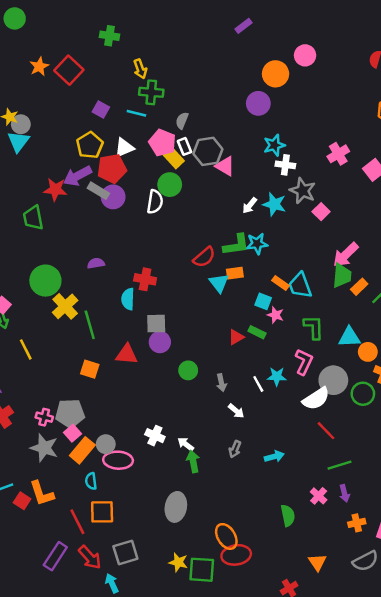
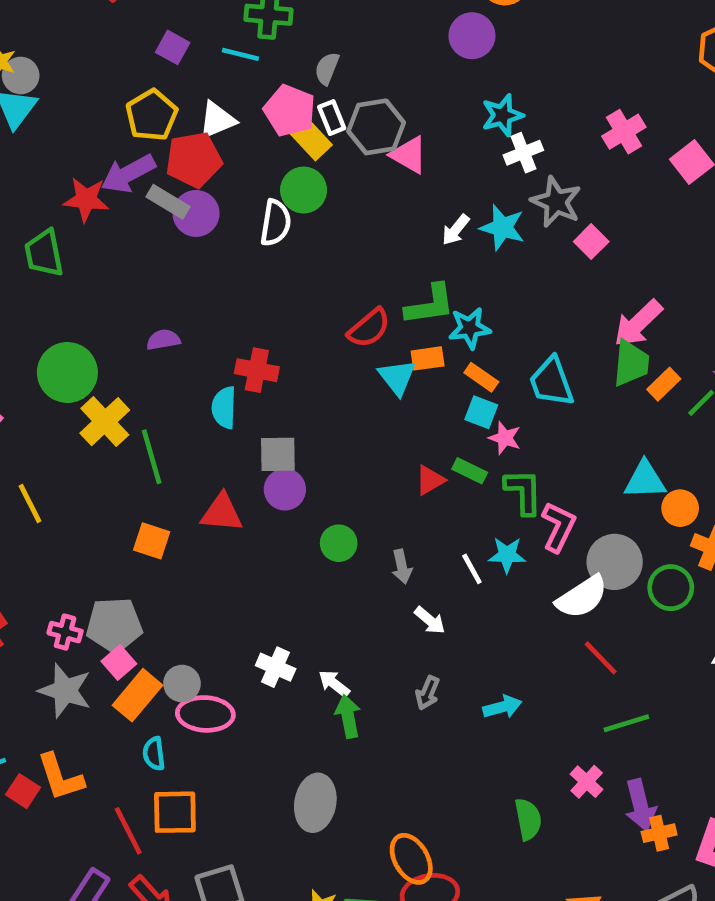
white cross: (285, 165) -> (523, 153), turned -30
cyan star: (257, 244) -> (470, 328), moved
orange rectangle: (280, 283) -> (481, 377), moved
green L-shape: (314, 327) -> (523, 492), moved
purple arrow: (344, 493) -> (640, 805), moved, size x1.5

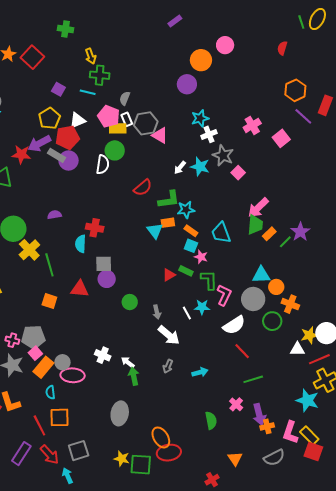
yellow rectangle: (311, 139) -> (118, 128), turned -48
red semicircle: (369, 328) -> (143, 188), moved
gray circle: (615, 562) -> (253, 299), moved
white arrow: (430, 620) -> (169, 335), size x1.6

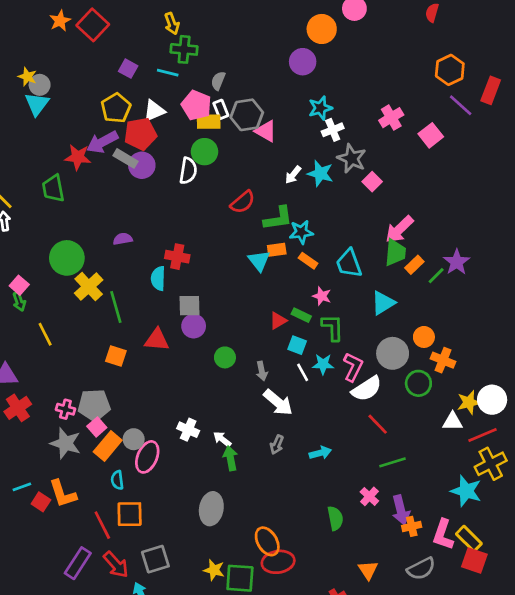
cyan square: (191, 246) -> (297, 345), moved
cyan triangle: (261, 275) -> (383, 303), moved, turned -30
pink L-shape: (224, 295) -> (353, 367), moved
pink ellipse: (73, 375) -> (147, 457), turned -70

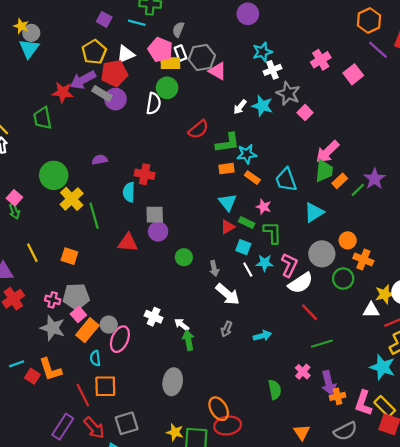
cyan triangle: (259, 261) -> (228, 202), moved
yellow line: (45, 334) -> (32, 253), moved
orange square: (116, 356) -> (69, 256), moved

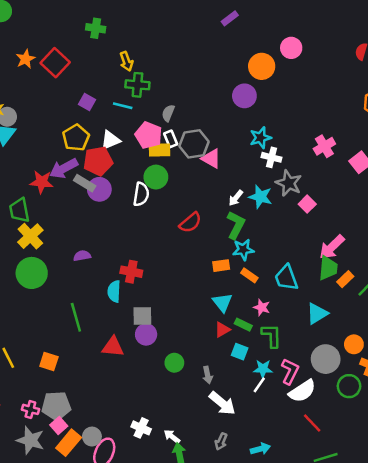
white cross: (272, 70) -> (272, 157), turned 36
green L-shape: (228, 143) -> (236, 225), moved, turned -55
yellow cross: (72, 199) -> (30, 236), moved
white line: (248, 270) -> (259, 385), moved, turned 64

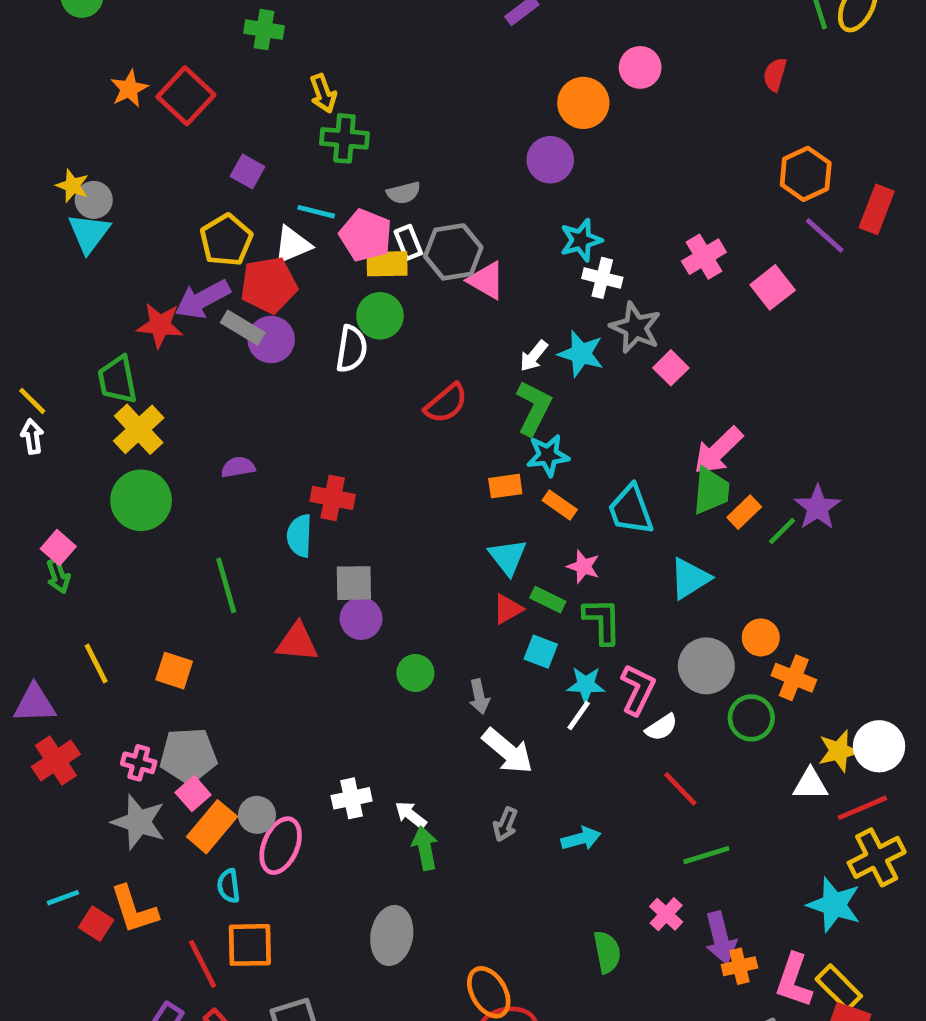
cyan line: (123, 106) -> (316, 212), moved
gray semicircle: (168, 113) -> (404, 193), turned -126
white semicircle: (302, 391) -> (661, 727), size x0.6
white cross: (141, 428) -> (352, 798), turned -36

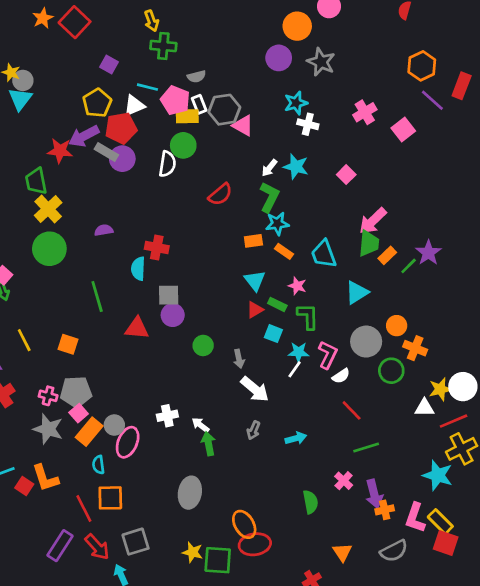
gray star: (635, 328) -> (321, 62), moved

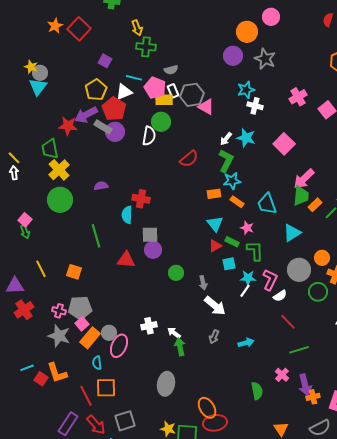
red pentagon: (121, 128) -> (114, 109), turned -30
pink square: (346, 175) -> (284, 144), size x1.5
cyan square: (273, 334) -> (229, 264), turned -32

